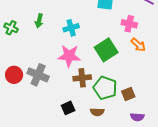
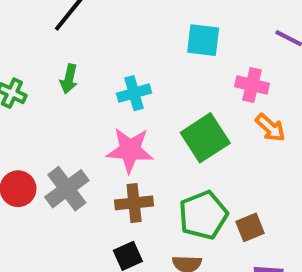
gray cross: (38, 75) -> (67, 189), turned 30
brown cross: (82, 78) -> (134, 203), moved
green pentagon: (105, 88) -> (203, 215), turned 30

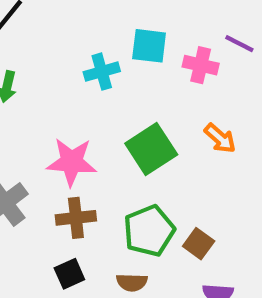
pink cross: (252, 85) -> (201, 65), moved
cyan cross: (134, 93) -> (102, 72), moved
brown square: (250, 227) -> (199, 244), turned -32

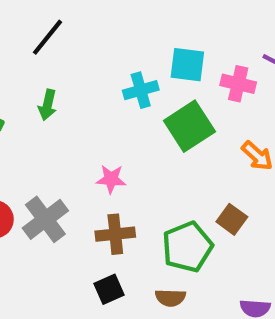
green square: (151, 149) -> (189, 126), moved
pink star: (72, 162) -> (111, 179), size x0.6
brown square: (199, 244) -> (232, 219), moved

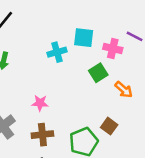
green square: (189, 126) -> (98, 73), moved, size x0.7

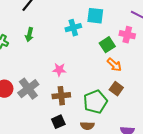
pink cross: (113, 48) -> (127, 35), moved
orange arrow: (124, 90) -> (114, 65), moved

